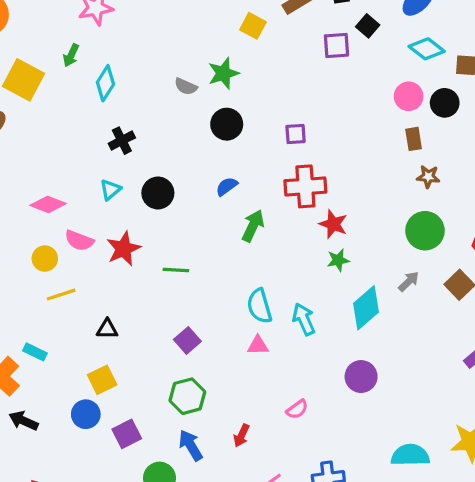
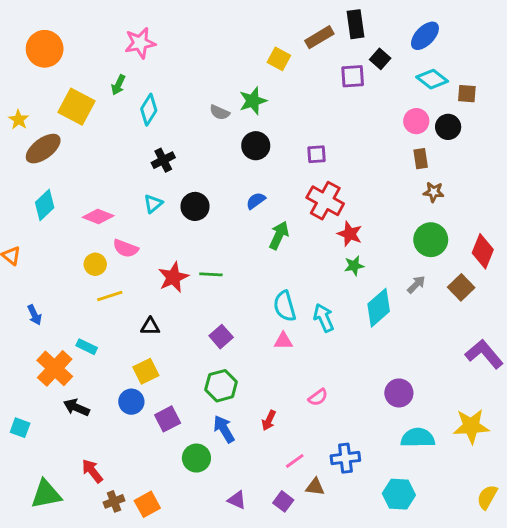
red cross: (305, 186) -> (325, 201), turned 33
red star: (123, 249) -> (173, 277), moved
purple circle: (361, 377) -> (399, 393), moved

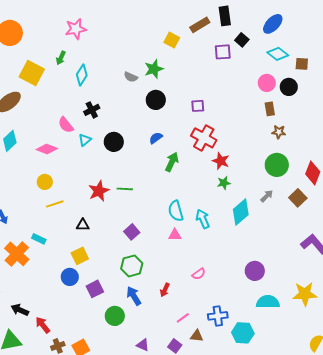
pink semicircle: (126, 248) -> (66, 125), moved, turned 30
black arrow: (76, 407) -> (20, 310), moved
cyan hexagon: (399, 494) -> (243, 333), moved

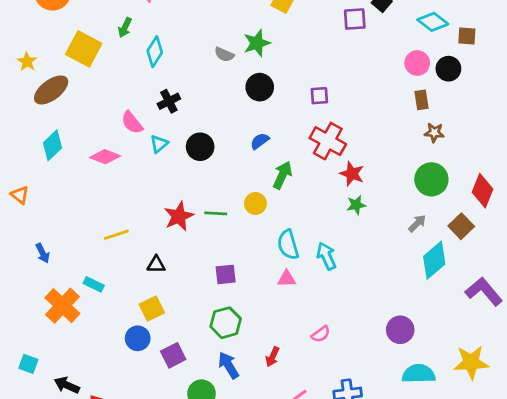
yellow circle: (45, 182) -> (255, 203), moved
cyan diamond: (241, 212) -> (434, 260), moved
purple square: (132, 232) -> (226, 274), turned 35

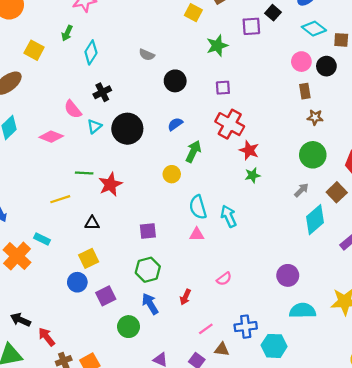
green star: (257, 43) -> (217, 46), moved
yellow square: (84, 49) -> (34, 50), size x0.7
black circle: (200, 147) -> (127, 129), size x1.4
green line: (216, 213) -> (84, 173), moved

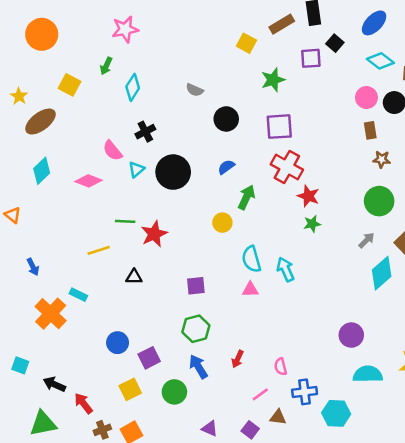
purple square: (223, 88) -> (279, 127), size x1.6
yellow square: (89, 258) -> (130, 389), moved
pink semicircle: (224, 279) -> (281, 367), moved, turned 112

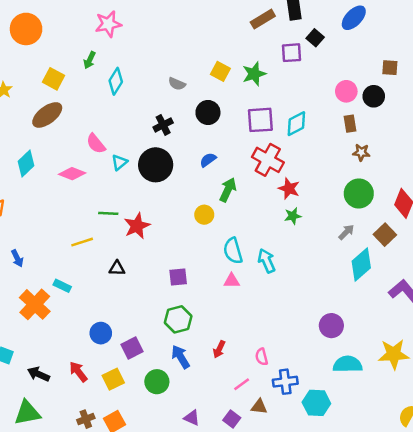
yellow square: (246, 43) -> (220, 71), moved
cyan diamond: (380, 61) -> (296, 124), moved, turned -65
brown ellipse: (40, 121) -> (47, 115), moved
black cross: (145, 132) -> (163, 125), moved
red arrow: (83, 403) -> (78, 372), moved

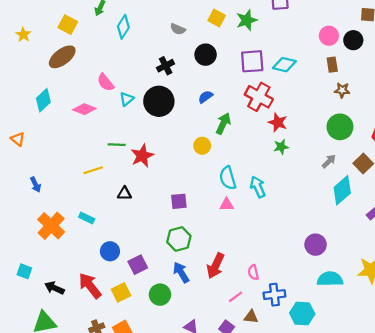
cyan diamond: (296, 124) -> (284, 65), turned 40
cyan rectangle: (62, 286) -> (87, 218), moved
red arrow: (219, 349) -> (216, 266), size x1.6
red arrow: (78, 372) -> (90, 286), size x1.4

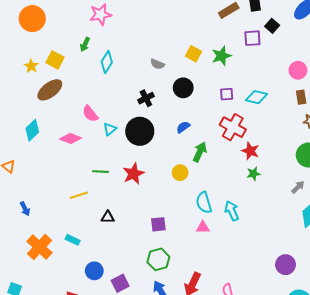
yellow star: (23, 35) -> (31, 66), moved
purple square: (252, 61) -> (227, 94), size x0.6
red star: (142, 156) -> (134, 174), moved

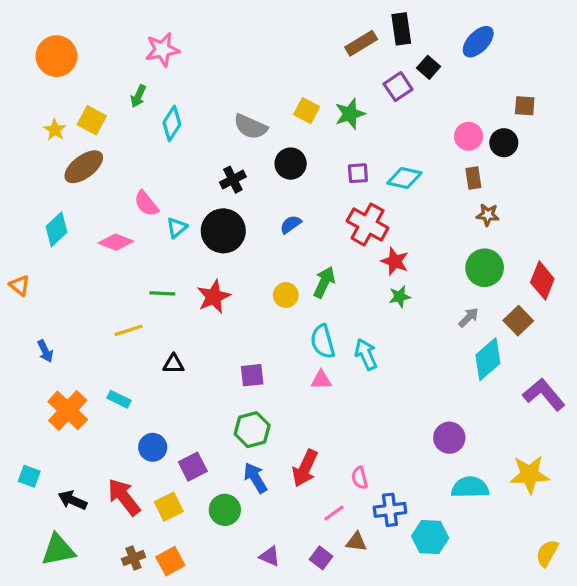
purple square: (252, 38) -> (398, 87), turned -30
gray semicircle: (157, 64) -> (251, 127), size x1.5
green arrow: (200, 152) -> (324, 282), moved

